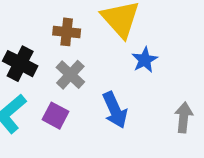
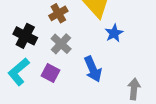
brown cross: (67, 32) -> (58, 13), turned -36
gray arrow: (184, 117) -> (134, 89), moved

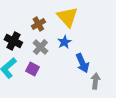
blue star: (114, 33) -> (64, 42), moved
blue arrow: (93, 69) -> (82, 63), moved

